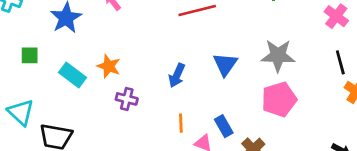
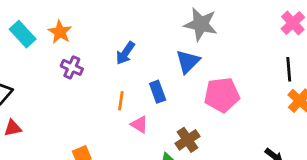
gray star: (278, 56) -> (201, 24), moved
blue triangle: (225, 64) -> (188, 62), moved
blue rectangle: (224, 126) -> (158, 92), moved

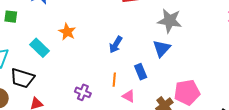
cyan rectangle: (23, 34) -> (40, 48), moved
purple cross: (72, 67) -> (83, 92), moved
pink pentagon: (222, 95) -> (187, 92), moved

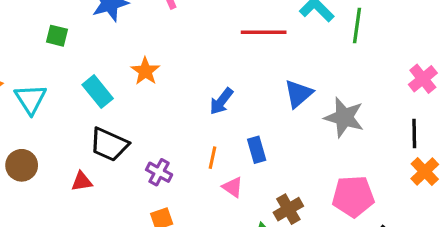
gray star: (170, 21) -> (344, 117), moved
blue triangle: (162, 48) -> (298, 94), moved
black trapezoid: (22, 78) -> (109, 145), moved
pink pentagon: (187, 92) -> (353, 196), moved

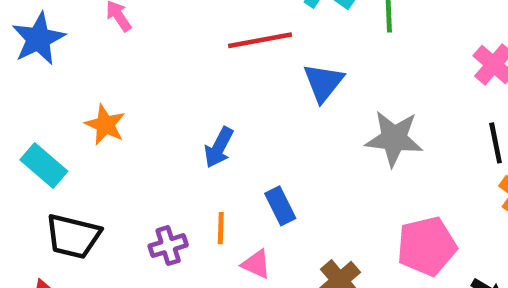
blue triangle: (298, 94) -> (323, 83), moved
purple cross: (159, 172) -> (168, 246), moved, turned -35

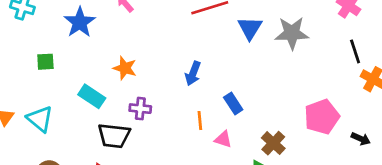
gray star: (394, 138) -> (292, 33), moved
purple cross: (168, 246) -> (140, 109), moved, turned 30

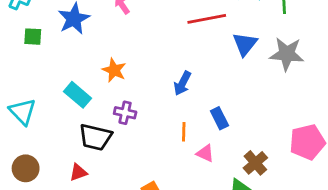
green square: (45, 62) -> (33, 37), moved

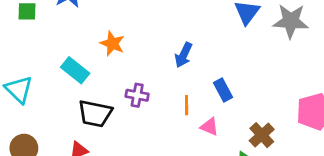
purple cross: (125, 113) -> (137, 95), moved

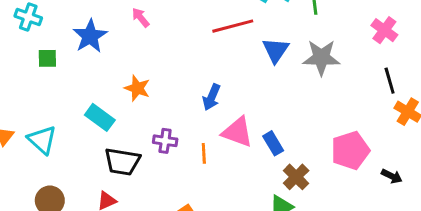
blue rectangle: (223, 90) -> (273, 143), moved
orange line: (187, 105) -> (204, 153), moved
pink triangle: (209, 127) -> (238, 132), moved, size x1.6

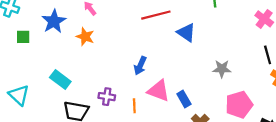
blue triangle: (276, 50) -> (186, 33), turned -30
gray star: (321, 58) -> (222, 69), moved, size x0.7
orange star: (137, 88) -> (85, 37), moved

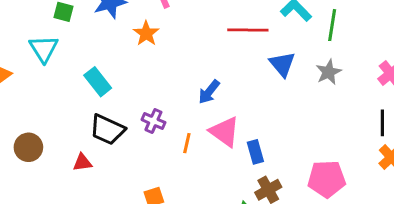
gray star: (222, 69) -> (329, 72), moved, turned 30
cyan triangle: (19, 95) -> (44, 49), moved

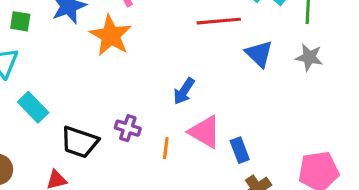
orange star: (146, 33) -> (111, 36), size x1.5
gray star: (329, 72) -> (309, 57), turned -30
cyan rectangle: (98, 82) -> (33, 107), moved

